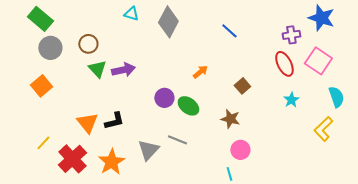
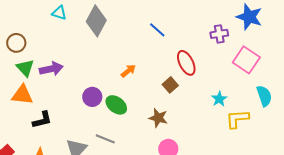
red ellipse: (284, 64) -> (186, 63), moved
orange triangle: (87, 123) -> (22, 95), moved, turned -45
yellow L-shape: (323, 129) -> (237, 119), moved, turned 40

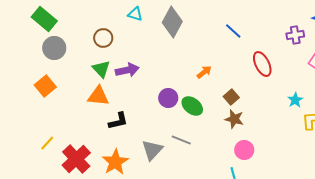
brown circle: (16, 43) -> (103, 38), moved
brown square: (170, 85) -> (231, 97), moved

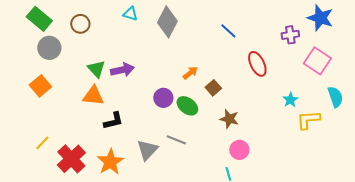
brown circle: (103, 38) -> (80, 24), moved
orange arrow: (204, 72) -> (190, 73), moved
brown square: (231, 97) -> (213, 88), moved

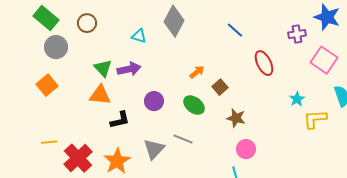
cyan triangle: (130, 14) -> (139, 36), moved
purple circle: (163, 98) -> (154, 101), moved
yellow line: (42, 143) -> (49, 142), turned 42

